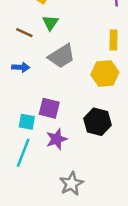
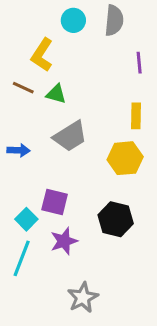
green triangle: (50, 23) -> (56, 94), turned -49
brown line: (24, 33) -> (23, 88), moved
cyan square: (27, 122) -> (26, 219), turned 35

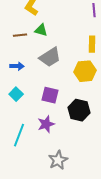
brown line: (23, 88) -> (20, 35), moved, turned -32
purple square: (55, 202) -> (50, 95), moved
cyan square: (26, 219) -> (16, 94), moved

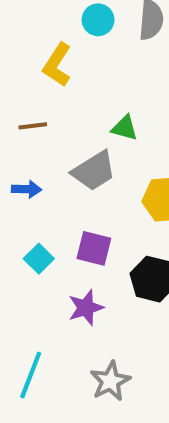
green triangle: (41, 30) -> (125, 128), moved
cyan square: (16, 94) -> (39, 259), moved
cyan line: (19, 135) -> (31, 375), moved

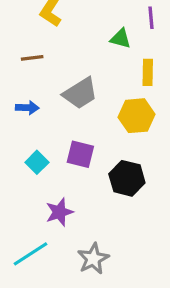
green triangle: (125, 128) -> (120, 39), moved
purple star: (86, 308) -> (59, 212), moved
cyan line: (31, 375) -> (31, 254), turned 36

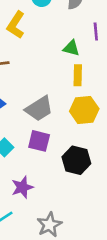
yellow rectangle: (148, 72) -> (78, 75), moved
gray trapezoid: (80, 93) -> (39, 109), moved

